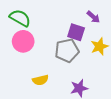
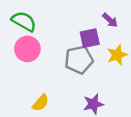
purple square: (76, 32) -> (90, 38), turned -30
yellow semicircle: (40, 80) -> (41, 103), moved, turned -35

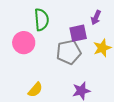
purple arrow: (110, 20) -> (96, 18), turned 72
green semicircle: (24, 21) -> (42, 20), moved, turned 55

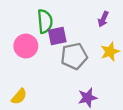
purple square: (78, 33) -> (57, 36), moved
yellow semicircle: (35, 90) -> (19, 97), moved

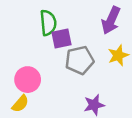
purple arrow: (103, 19) -> (111, 20), size x1.6
pink circle: (26, 46) -> (28, 80), moved

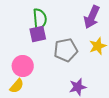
purple square: (61, 38) -> (38, 34), moved

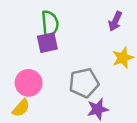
purple arrow: (92, 17) -> (115, 21), size x0.7
gray pentagon: (66, 50) -> (84, 83), moved

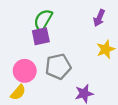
green semicircle: (50, 24) -> (43, 20), turned -145
gray pentagon: (84, 83) -> (58, 67), moved

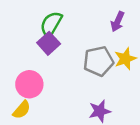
purple square: (41, 36) -> (49, 43), turned -30
gray pentagon: (58, 67) -> (98, 61), moved

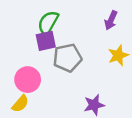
purple square: (49, 43) -> (46, 41), turned 30
gray pentagon: (98, 61) -> (67, 58), moved

